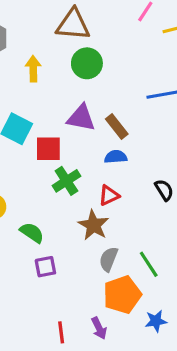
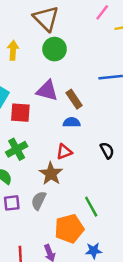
brown triangle: (73, 25) -> (46, 18), turned 36
green cross: (66, 181) -> (17, 149), moved
gray semicircle: (109, 259) -> (39, 201), moved

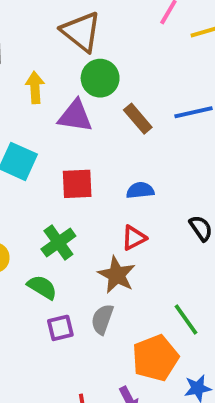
purple triangle: (47, 91) -> (75, 116), moved
brown rectangle: (74, 99) -> (138, 119), moved
red square: (20, 113) -> (77, 184), moved

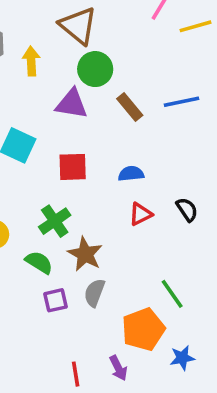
yellow arrow: (35, 87) -> (31, 61), moved
red triangle: (134, 238) -> (141, 214), moved
brown star: (117, 275) -> (85, 254), moved

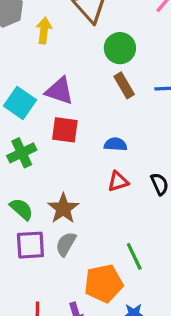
green circle: (95, 69) -> (120, 48), moved
purple triangle: (72, 104) -> (59, 91), moved
green cross: (55, 221) -> (22, 153), moved
purple square: (56, 300) -> (30, 245), size x1.4

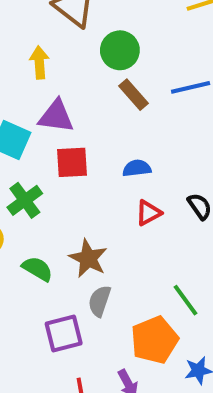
yellow arrow: (44, 30) -> (39, 62), moved
purple square: (30, 245) -> (64, 334), moved

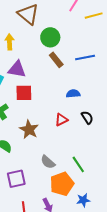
blue semicircle: (137, 168) -> (73, 94), moved
brown star: (88, 258) -> (29, 130), moved
gray semicircle: (100, 301) -> (48, 162), moved, turned -70

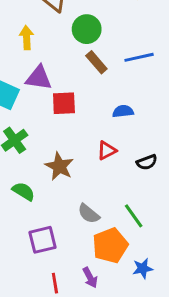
red square: (24, 93) -> (64, 103), moved
black semicircle: (87, 117) -> (147, 162), moved, turned 104

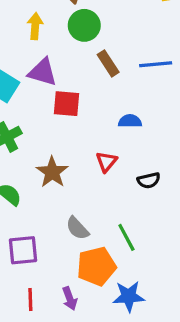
green circle: (87, 29) -> (84, 25), moved
red triangle: (107, 150) -> (106, 162), turned -30
blue star: (143, 268) -> (129, 296), size x1.4

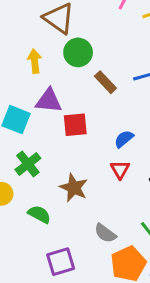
blue semicircle: (130, 121) -> (124, 139), moved, turned -30

